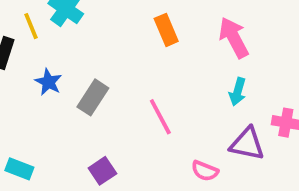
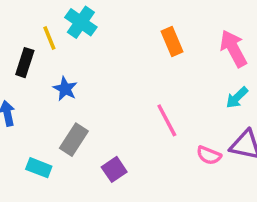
cyan arrow: (238, 92) -> (237, 98), turned 30
gray rectangle: (93, 97) -> (74, 140), moved
pink semicircle: (205, 171) -> (209, 155), moved

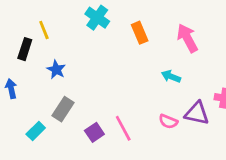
cyan cross: (81, 22) -> (97, 18), moved
cyan arrow: (237, 98) -> (171, 76), moved, turned 66
pink line: (167, 120) -> (123, 128), moved
cyan rectangle: (39, 168) -> (36, 131), turned -66

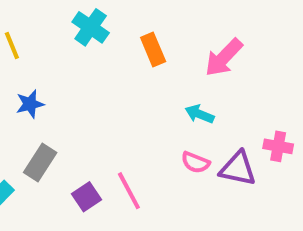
pink arrow: (187, 38) -> (224, 58), turned -108
blue star: (56, 70) -> (30, 104), turned 30
pink semicircle: (168, 121) -> (195, 162), moved

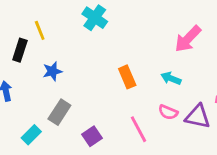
orange rectangle: (153, 49) -> (127, 77), moved
pink line: (129, 191) -> (138, 129), moved

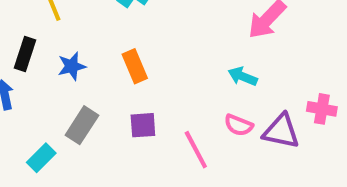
black rectangle: (20, 50) -> (25, 54), moved
orange rectangle: (127, 77) -> (135, 66), moved
purple square: (92, 136) -> (143, 125), moved, turned 30

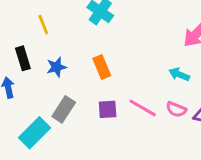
black rectangle: (25, 54) -> (23, 58), turned -35
pink line: (196, 150) -> (143, 108), moved, turned -32
cyan rectangle: (41, 158) -> (35, 133), size x1.5

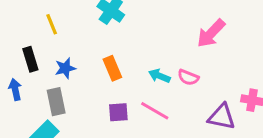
cyan arrow: (179, 74) -> (159, 76), moved
gray rectangle: (64, 109) -> (56, 102), moved, turned -45
pink semicircle: (176, 109) -> (188, 77), moved

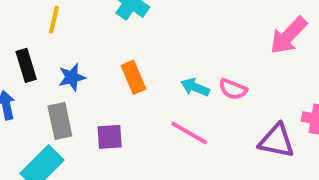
yellow line: (52, 24) -> (54, 20), turned 35
pink arrow: (211, 33) -> (289, 36), moved
purple square: (118, 112) -> (110, 137), moved

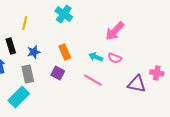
pink arrow: (289, 36) -> (115, 31), moved
purple square: (110, 137) -> (58, 73), moved, turned 32

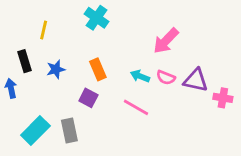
gray rectangle: (28, 74) -> (69, 130), moved
purple triangle: (137, 84) -> (196, 80), moved

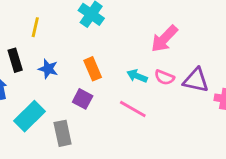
blue star: (56, 69) -> (48, 69), turned 30
cyan rectangle: (35, 130) -> (30, 116), moved

